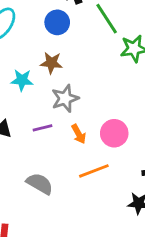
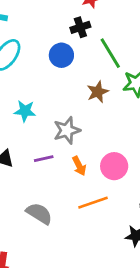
brown star: (51, 63) -> (98, 92), moved, turned -30

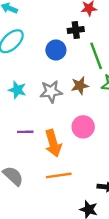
gray star: (67, 130) -> (51, 92), moved
orange arrow: (79, 166) -> (53, 143), size x1.6
pink circle: (114, 166) -> (83, 127), moved

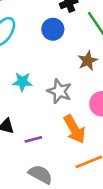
gray star: (51, 92) -> (59, 91), moved, turned -30
purple line: (25, 132) -> (33, 139), moved

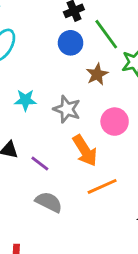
blue circle: (53, 29) -> (71, 43), moved
purple line: (33, 139) -> (40, 164), turned 54

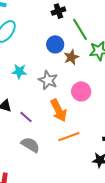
blue circle: (71, 43) -> (55, 44), moved

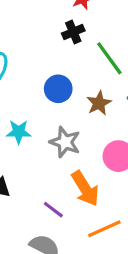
blue circle: (55, 44) -> (58, 89), moved
purple line: (26, 117) -> (53, 210), moved

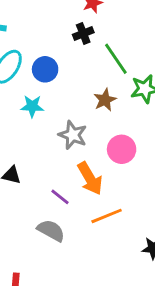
blue circle: (58, 89) -> (45, 69), moved
cyan star: (19, 132) -> (32, 106), moved

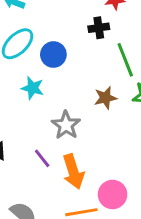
pink circle: (122, 149) -> (113, 194), moved
purple line: (60, 197) -> (42, 158), moved

